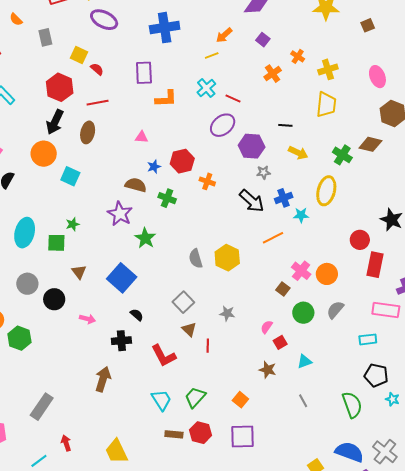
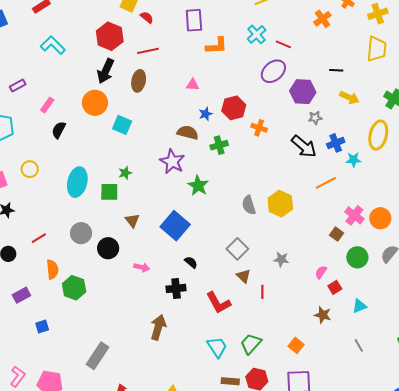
green cross: (167, 198) -> (219, 145), turned -36

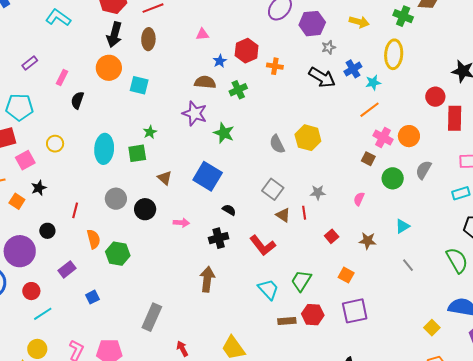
orange line: (326, 183) -> (370, 110), moved
red line: (39, 238) -> (75, 210), turned -35
red square: (335, 287) -> (332, 236), moved
red line: (262, 292) -> (304, 213), moved

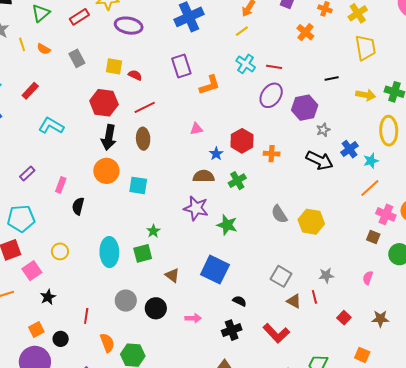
yellow arrow: (359, 22) -> (366, 95), moved
gray semicircle: (277, 144) -> (279, 214), moved
orange square: (17, 201) -> (36, 330), moved, turned 35

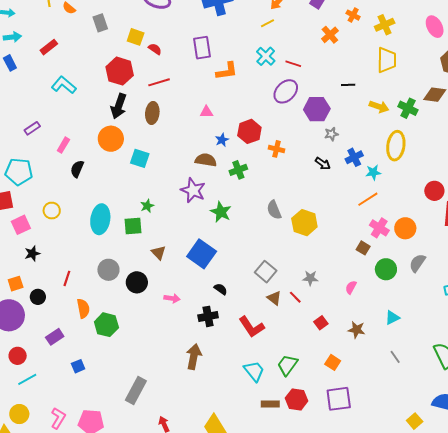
black arrow: (320, 160) -> (323, 164), size x0.6
red line: (314, 297) -> (295, 297), turned -40

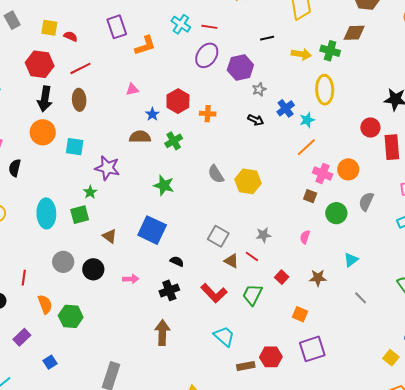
purple star: (193, 190) -> (107, 168), moved
green trapezoid: (287, 365) -> (252, 295), moved

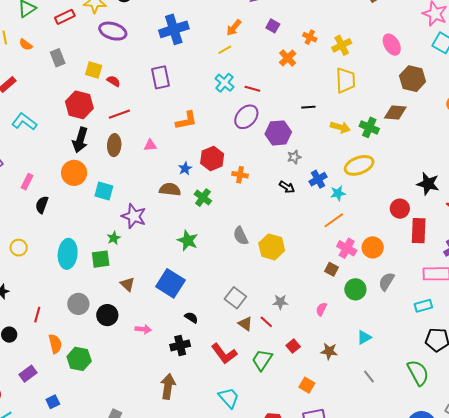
orange L-shape: (145, 46) -> (186, 120), moved
pink triangle: (132, 89) -> (150, 145), moved
yellow ellipse: (325, 90) -> (359, 165), turned 64
green cross: (174, 141) -> (203, 198), turned -30

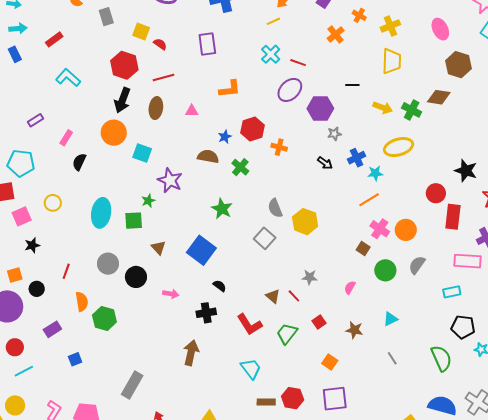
gray square: (235, 298) -> (265, 238), moved

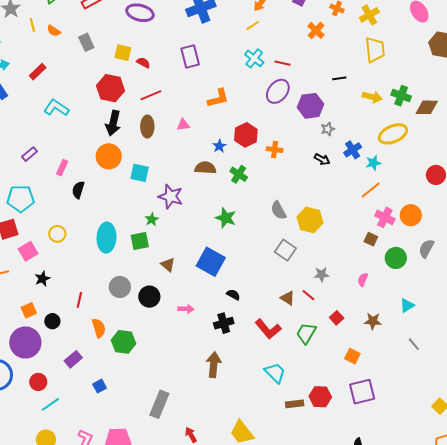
brown diamond: (439, 97) -> (427, 107), moved
gray square: (265, 238) -> (285, 250), moved

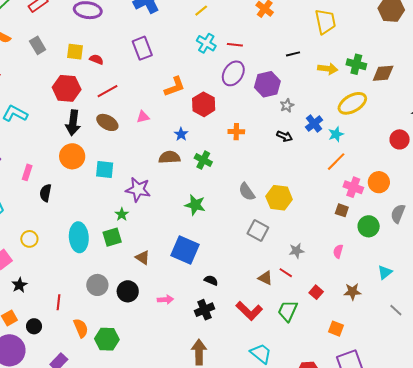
brown ellipse: (147, 127) -> (107, 122), turned -55
red hexagon: (246, 135) -> (204, 104), moved

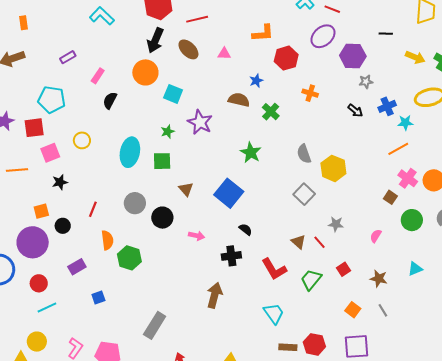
green star: (122, 214) -> (168, 132), moved
gray line: (396, 310) -> (383, 310), moved

